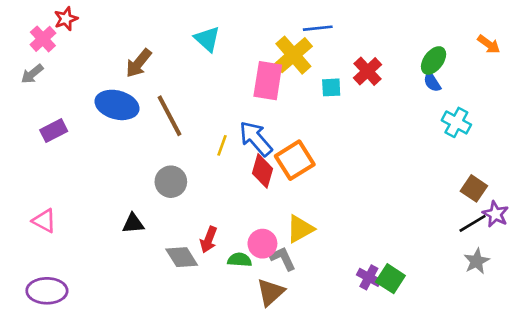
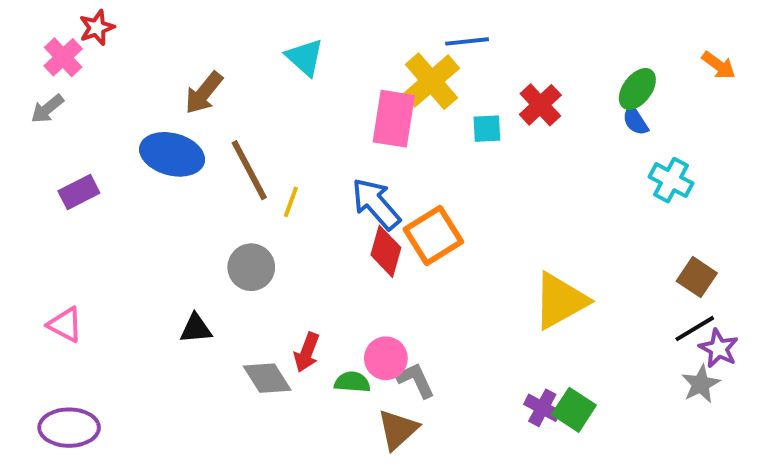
yellow line: (222, 145) -> (291, 202), moved
purple star: (495, 214) -> (719, 348), moved
yellow triangle: (300, 229) -> (560, 301), moved, size x1.4

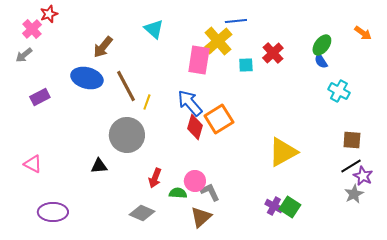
gray circle: (251, 267) -> (127, 135), size x1.5
brown square: (697, 277) -> (352, 140), turned -30
gray diamond: (267, 378) -> (142, 213), moved, turned -35
purple ellipse: (69, 428) -> (53, 212), moved

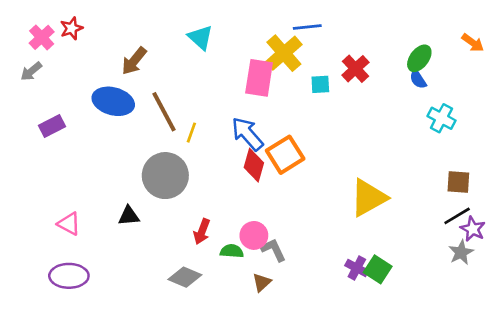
red star: (49, 14) -> (72, 28), moved
pink triangle: (33, 164) -> (69, 224), moved
brown triangle: (201, 217) -> (262, 282), size x0.7

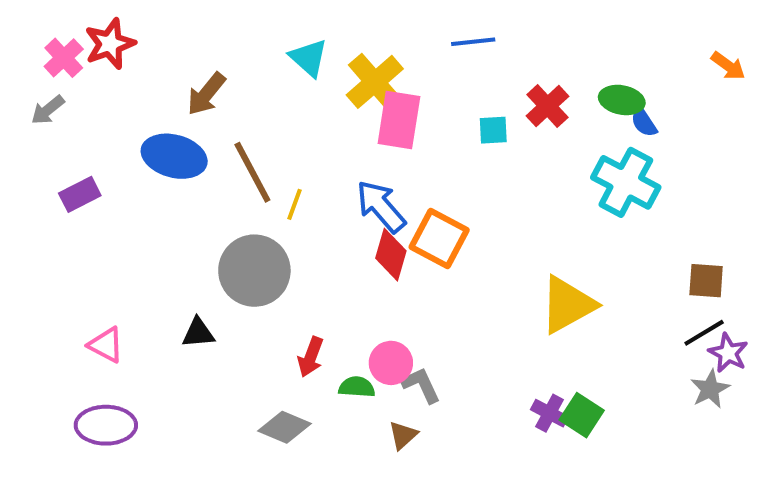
red star: (72, 28) -> (110, 44), size x1.4
yellow cross: (284, 53) -> (375, 82), moved
green ellipse: (419, 58) -> (622, 100), moved, turned 64
cyan cross: (441, 118) -> (626, 182), moved, size x1.5
orange square: (285, 155) -> (439, 238), turned -30

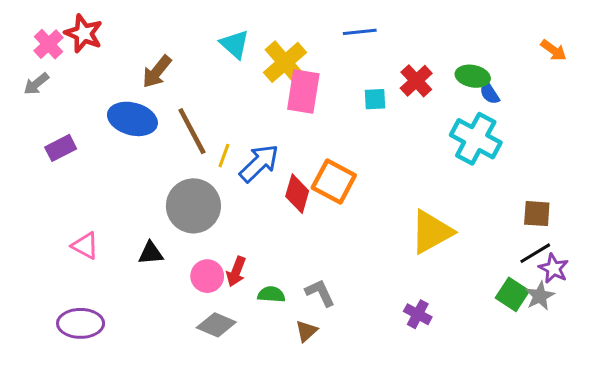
red star: (110, 44) -> (84, 33), turned -30
blue arrow: (381, 206) -> (259, 163), moved, turned 87
pink triangle: (106, 345) -> (85, 246), moved
pink circle: (391, 363) -> (207, 276), moved
green square: (582, 415) -> (512, 294), moved

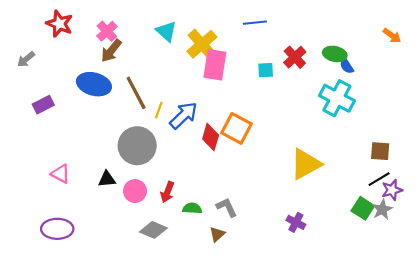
pink cross: (48, 44) -> (107, 31), moved
purple star: (554, 268) -> (392, 190), turned 30
pink circle: (207, 276) -> (135, 191), moved

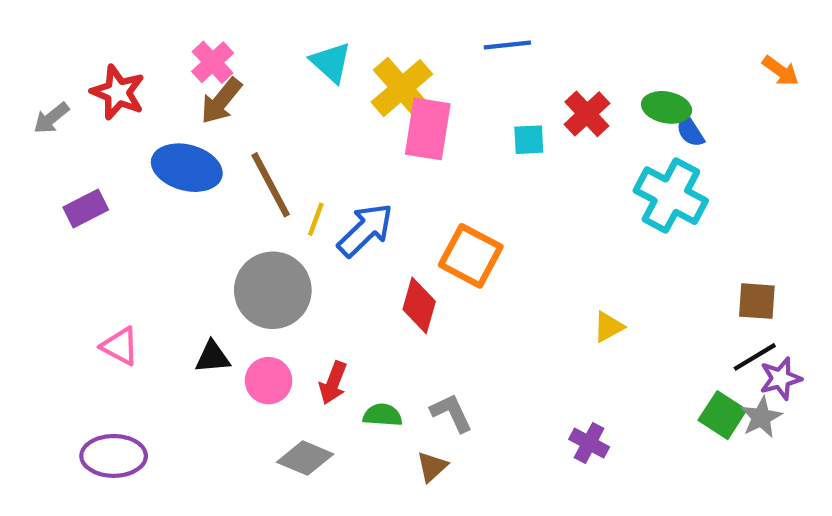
red star: (59, 24) -> (118, 92), moved
red diamond: (211, 137) -> (419, 305), moved
yellow triangle: (306, 164) -> (608, 327), size x0.5

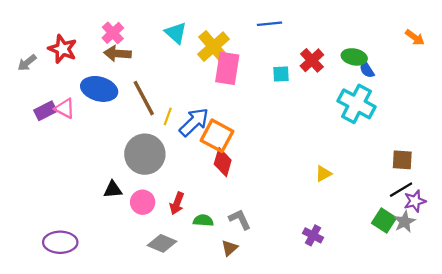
brown arrow: (221, 101) -> (117, 53), turned 55
orange square: (471, 256) -> (217, 136), moved
pink triangle: (120, 346) -> (65, 108), moved

